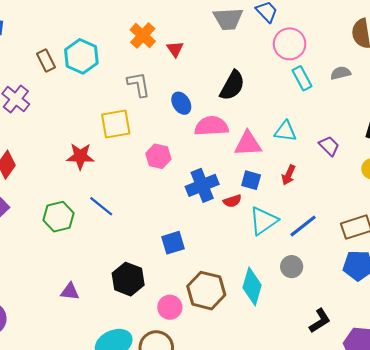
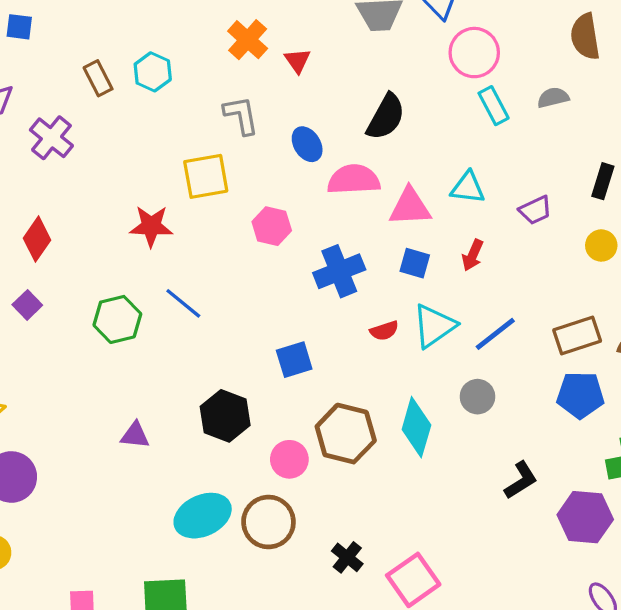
cyan hexagon: (81, 56) -> (153, 72), size x0.7
purple trapezoid: (329, 146) -> (535, 210), turned 110
red semicircle: (232, 201) -> (384, 331), moved

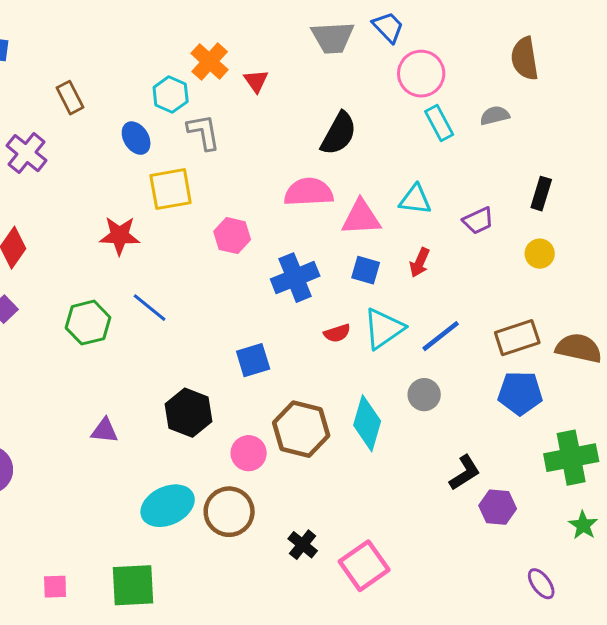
cyan hexagon: (153, 72) -> (171, 95), moved
blue ellipse: (307, 144) -> (136, 138), moved
purple hexagon: (585, 517) -> (498, 507), moved, size x0.7

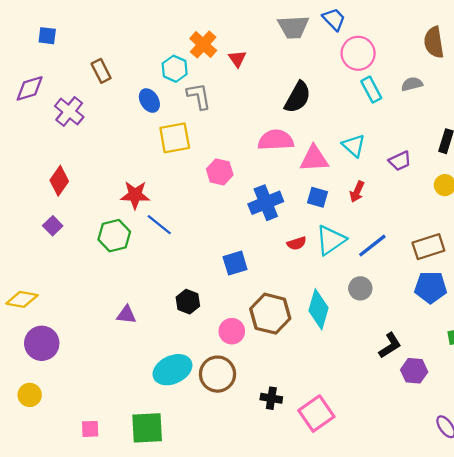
cyan triangle: (415, 200) -> (354, 146), turned 35
red star: (120, 236) -> (135, 195), moved
black hexagon: (189, 413) -> (188, 302), size x0.7
black cross: (303, 545) -> (271, 398), turned -30

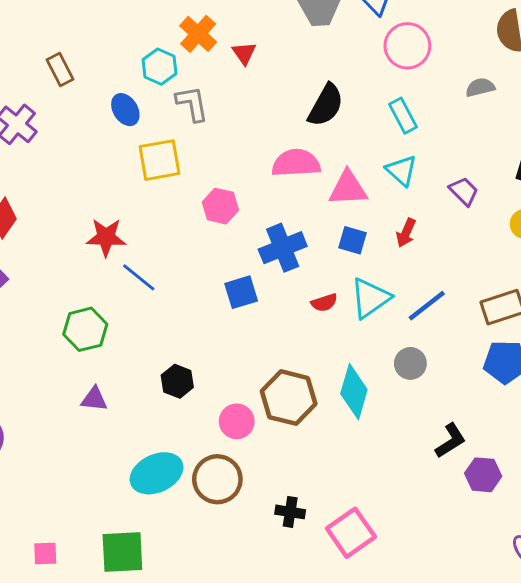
cyan rectangle: (371, 90) -> (403, 116), moved
purple trapezoid: (400, 161) -> (464, 191), turned -110
green hexagon: (114, 236) -> (85, 329), moved
blue square: (235, 263) -> (241, 292), moved

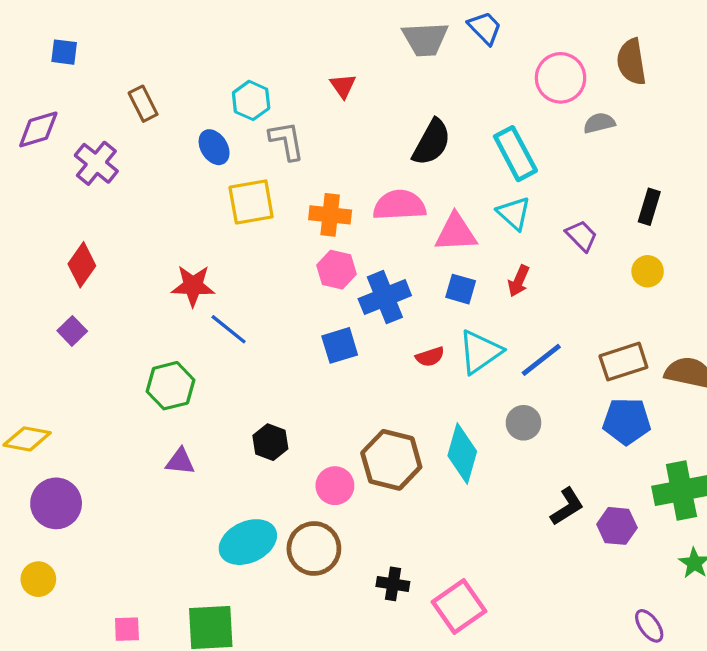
orange cross: (198, 34) -> (330, 215), moved, turned -36
pink circle: (407, 46) -> (561, 78), moved
cyan rectangle: (403, 116) -> (515, 154), size x1.4
pink hexagon: (220, 206) -> (337, 270), moved
purple hexagon: (483, 475) -> (617, 526), moved

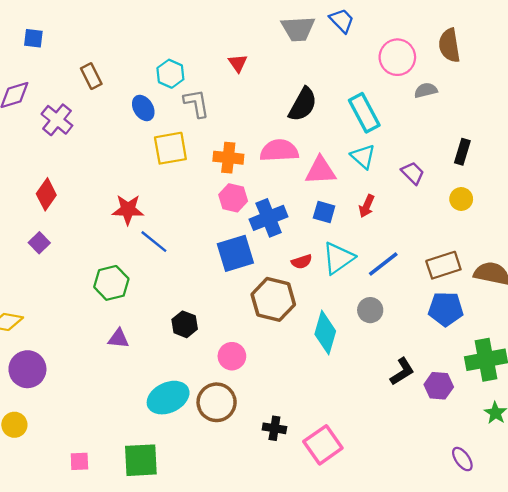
blue square: (340, 345) -> (235, 253), size x1.4
brown hexagon: (391, 460) -> (273, 299), moved

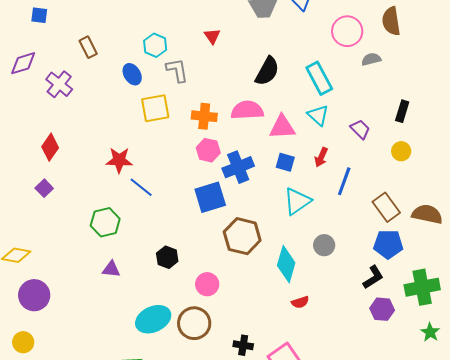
red semicircle: (302, 262) -> (300, 302), moved
blue line: (383, 264) -> (344, 181), moved, turned -32
brown rectangle: (443, 265) -> (386, 207), turned 72
black L-shape: (402, 372) -> (373, 277), moved

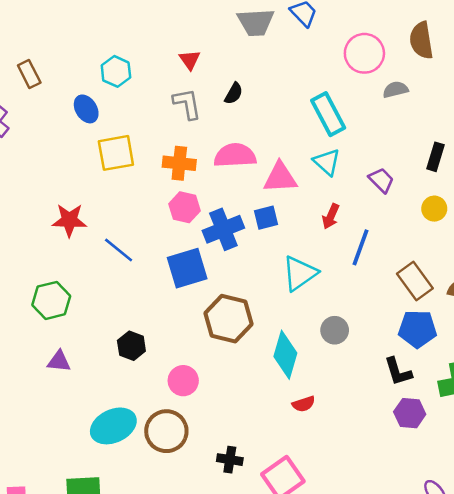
gray L-shape: (177, 70) -> (187, 104), moved
black semicircle: (267, 71) -> (234, 93), moved, size x0.6
blue square: (285, 162) -> (266, 218), moved, turned -30
blue line: (141, 187) -> (119, 250), moved
black L-shape: (373, 277) -> (398, 372), turned 105

